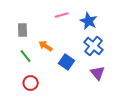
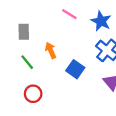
pink line: (62, 15) -> (69, 14), turned 48
orange arrow: (46, 46) -> (51, 50), turned 32

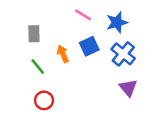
blue star: (101, 21) -> (117, 22), turned 30
blue square: (75, 69) -> (89, 46), moved, turned 30

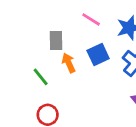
gray rectangle: (34, 34) -> (56, 40), moved

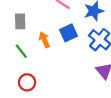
gray rectangle: (56, 40) -> (20, 21), moved

